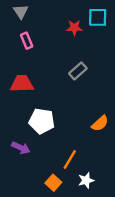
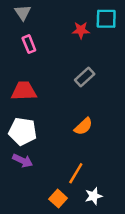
white pentagon: (42, 121) -> (23, 131), moved
orange semicircle: (100, 123) -> (83, 126), moved

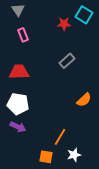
cyan square: (106, 19) -> (84, 15), turned 30
orange semicircle: (83, 126) -> (84, 100), moved
orange square: (58, 199) -> (46, 157), turned -32

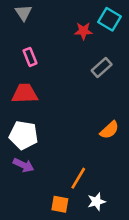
pink rectangle: (23, 35) -> (30, 57), moved
gray rectangle: (67, 61) -> (102, 67), moved

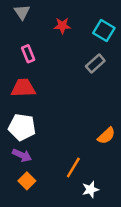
cyan square: (109, 19) -> (104, 31), moved
red star: (83, 31) -> (62, 26), moved
orange semicircle: (109, 130) -> (106, 136), moved
orange square: (60, 204) -> (27, 181), moved, turned 35

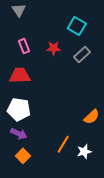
red star: (62, 26) -> (54, 48), moved
cyan square: (104, 31) -> (77, 26), moved
white star: (90, 189) -> (84, 152), moved

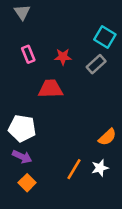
cyan square: (77, 26) -> (105, 37), moved
red trapezoid: (20, 76) -> (51, 89), moved
white star: (84, 152) -> (100, 168), moved

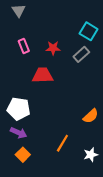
white star: (100, 168) -> (91, 155), moved

